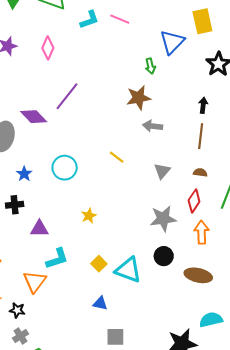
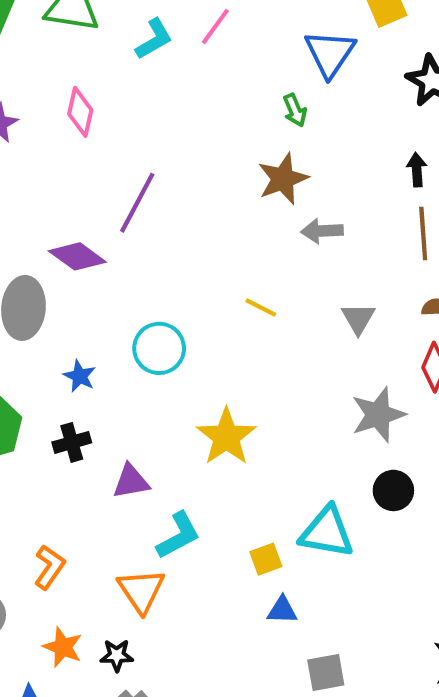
pink line: (120, 19) -> (215, 26), turned -66
yellow star: (89, 216) -> (226, 437), size x1.8
yellow square: (99, 264) -> (266, 559), moved, turned 35

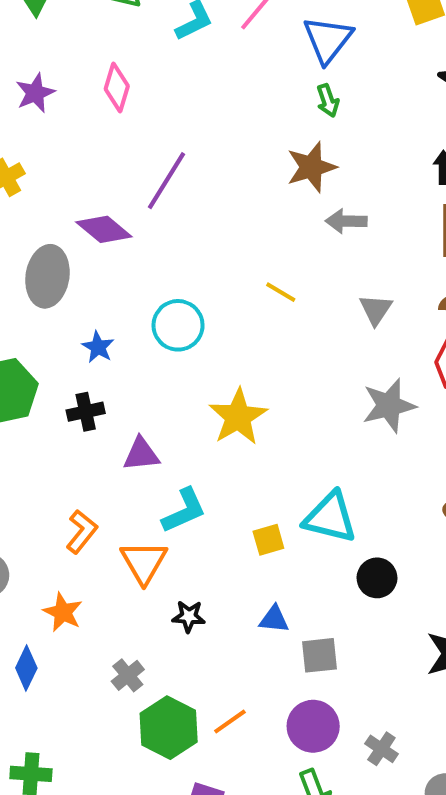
blue triangle: (330, 53) -> (328, 40), moved
black circle: (393, 490) -> (377, 578), moved
orange L-shape: (49, 567) -> (82, 532), moved
blue triangle: (282, 610) -> (274, 619), moved
black star: (117, 655) -> (189, 616), moved

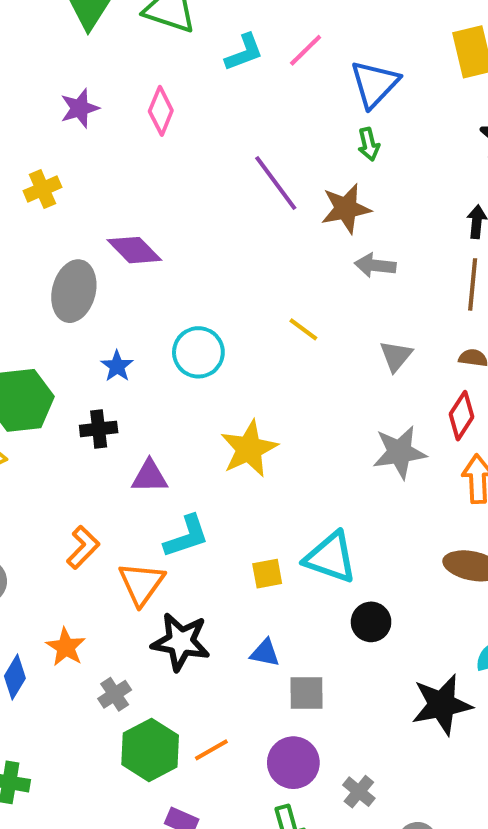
purple line: (167, 181) -> (276, 183), moved, turned -74
orange star: (63, 612) -> (66, 647), moved
black star: (189, 616) -> (181, 642), size x1.8

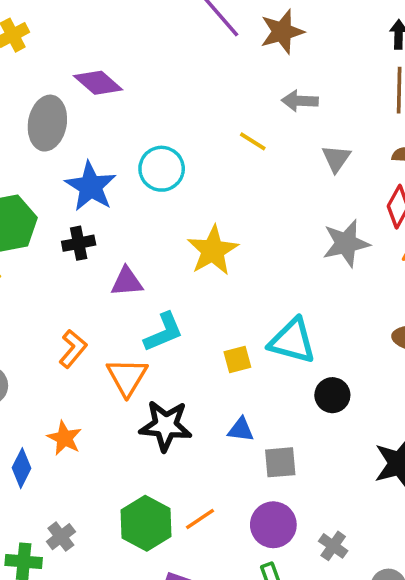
gray arrow: (375, 265) -> (300, 101), moved
blue star: (117, 366) -> (91, 186), size x1.8
gray cross: (115, 694) -> (61, 537), moved

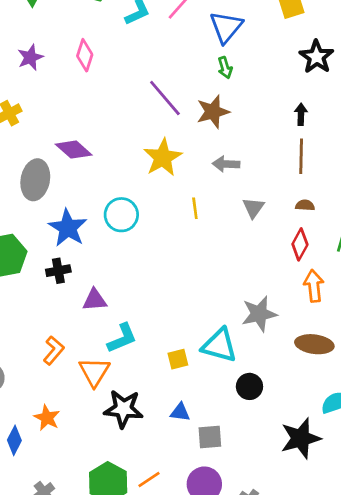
yellow line: (253, 141) -> (195, 208), moved, turned 50
gray star: (346, 243) -> (259, 314), moved
yellow star: (213, 250) -> (163, 158), moved

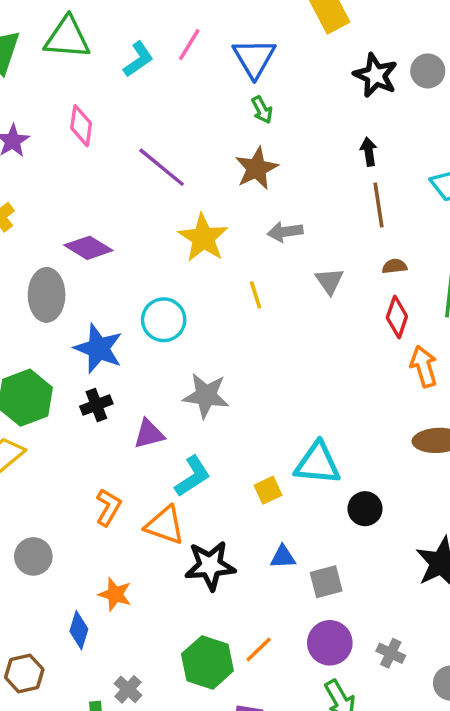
purple line: (165, 98) -> (162, 167), moved
gray star: (259, 314) -> (206, 396), moved, turned 30
orange triangle: (94, 372) -> (165, 525), turned -32

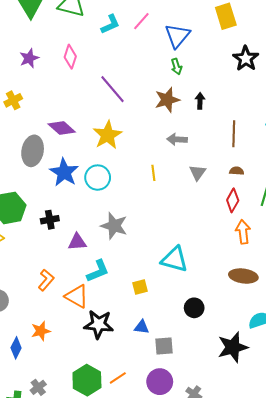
black arrow: (369, 152) -> (200, 101), moved
yellow star: (203, 238) -> (107, 135), moved
blue star: (99, 349) -> (64, 172), moved
cyan triangle: (318, 463) -> (175, 259), moved
orange star: (115, 594) -> (41, 331), turned 30

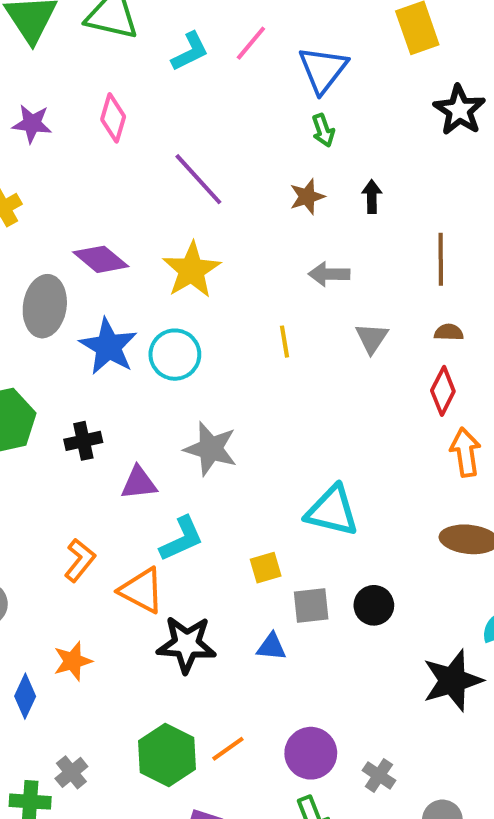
purple star: (29, 58) -> (32, 124), turned 30
brown star: (167, 100) -> (307, 197), size x0.7
gray square: (164, 346) -> (311, 605), moved

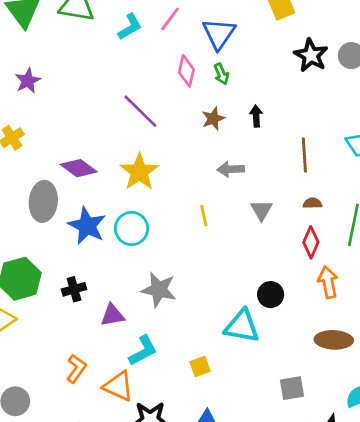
pink diamond: (113, 118) -> (186, 71), moved
purple star: (32, 124) -> (28, 81), turned -30
gray square: (311, 605) -> (292, 388), moved
black circle: (374, 605) -> (271, 295), moved

